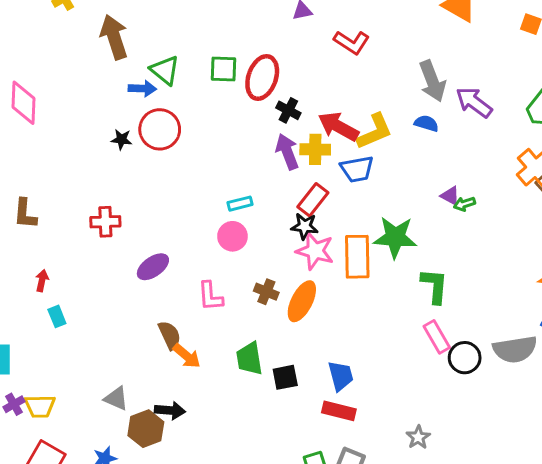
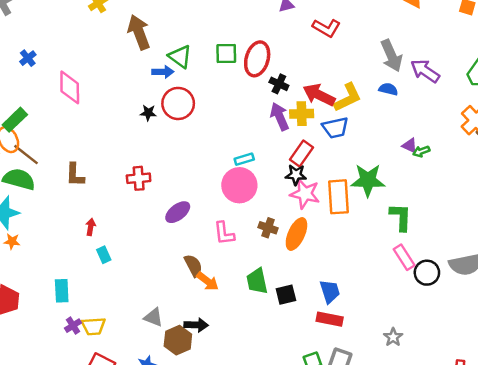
pink circle: (232, 236) -> (239, 185), size x1.5

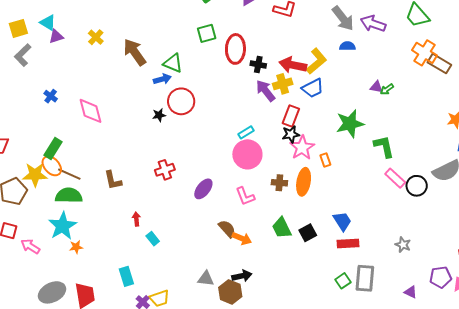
green square: (226, 54) -> (207, 33), moved
pink star: (305, 194) -> (302, 148), turned -30
orange rectangle: (339, 197) -> (325, 160), moved, size x0.5

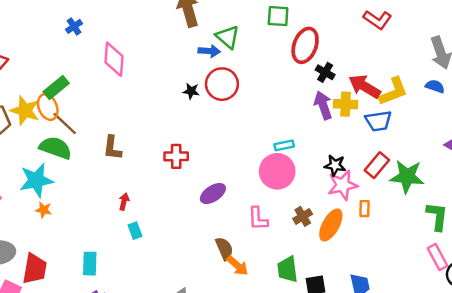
red rectangle: (291, 116) -> (377, 165), moved
brown cross: (279, 183) -> (303, 216), turned 35

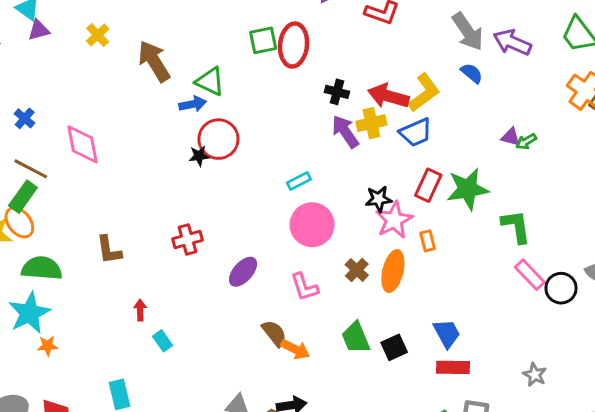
red ellipse: (305, 45) -> (294, 45), moved
blue semicircle: (435, 86) -> (472, 73), turned 36
black star: (191, 91) -> (199, 156), moved
brown line: (65, 124) -> (31, 169), moved
cyan rectangle: (284, 145) -> (299, 181), moved

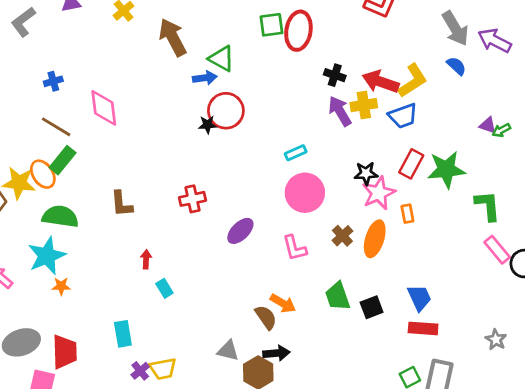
blue cross: (25, 118) -> (53, 81), turned 30
green rectangle: (23, 197) -> (63, 160), moved
brown semicircle: (274, 333) -> (266, 317), moved

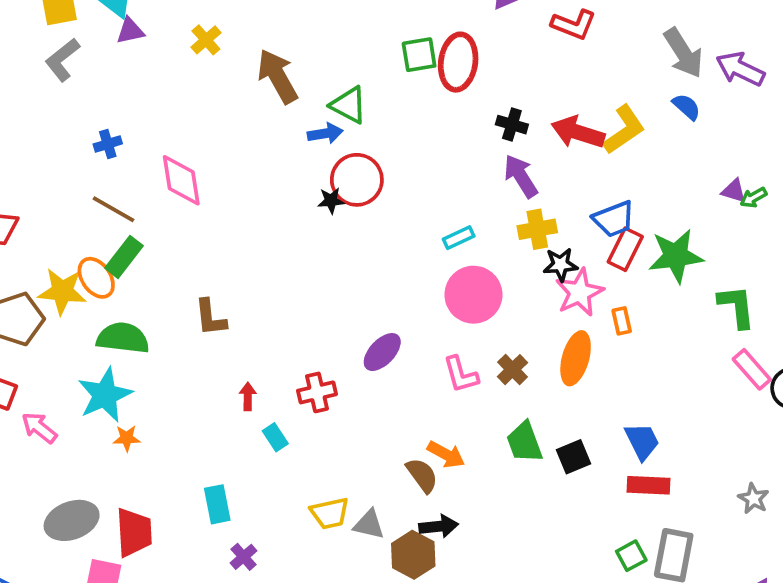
yellow cross: (364, 105) -> (537, 229), moved
blue trapezoid: (403, 116) -> (614, 219), moved
red cross: (192, 199) -> (317, 392), moved
brown cross: (342, 236) -> (513, 370), moved
yellow trapezoid: (163, 369) -> (330, 513), moved

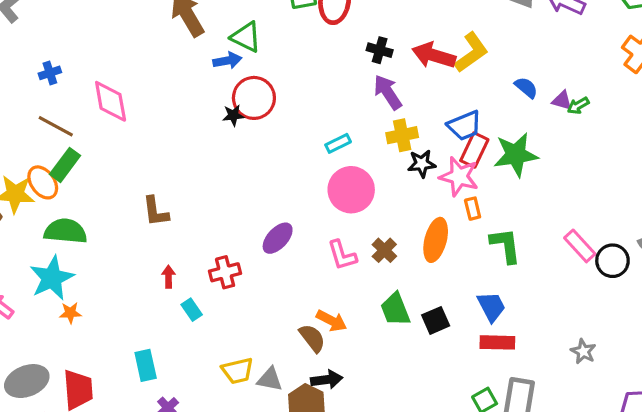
blue semicircle: (686, 107) -> (526, 88), moved
pink star: (579, 292) -> (459, 177), moved, turned -30
green L-shape: (737, 306) -> (506, 245), moved
brown L-shape: (210, 318) -> (156, 211), moved

